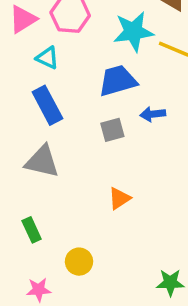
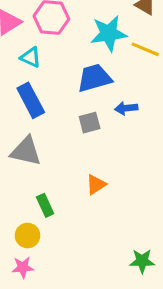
green rectangle: (32, 230) -> (45, 205), moved
yellow circle: (79, 262) -> (28, 236), moved

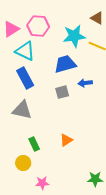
cyan triangle: (31, 57) -> (25, 51), size x1.5
orange triangle: (96, 185) -> (66, 140), moved
pink star: (23, 267) -> (42, 183), moved

